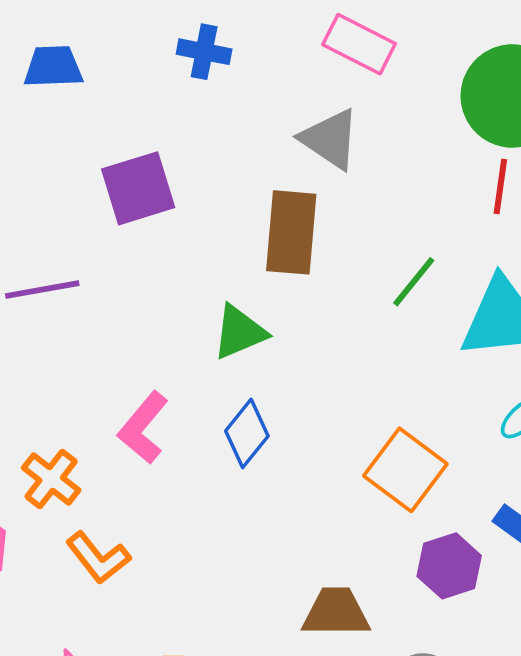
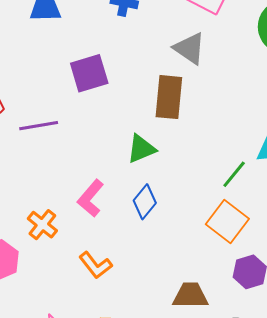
green line: (414, 282) -> (234, 174), moved
orange L-shape: (98, 558) -> (96, 265), moved

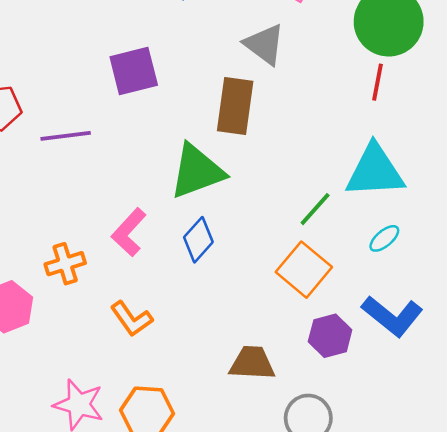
green triangle: (141, 149) -> (197, 171), size x1.5
orange cross: (42, 225) -> (65, 264), turned 32

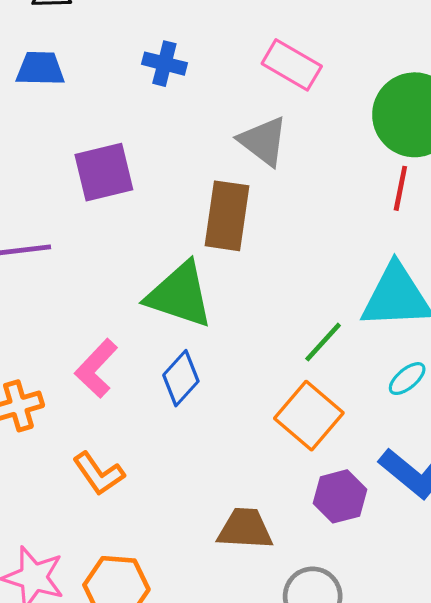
green triangle: (197, 171) -> (180, 295), turned 38

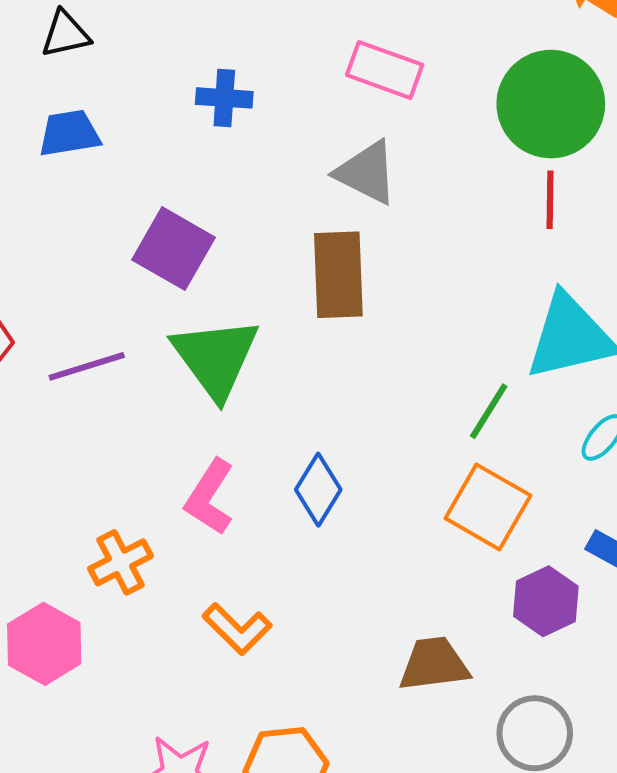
purple square: (104, 172) -> (173, 249), turned -36
green triangle: (180, 295) -> (216, 358), moved, turned 46

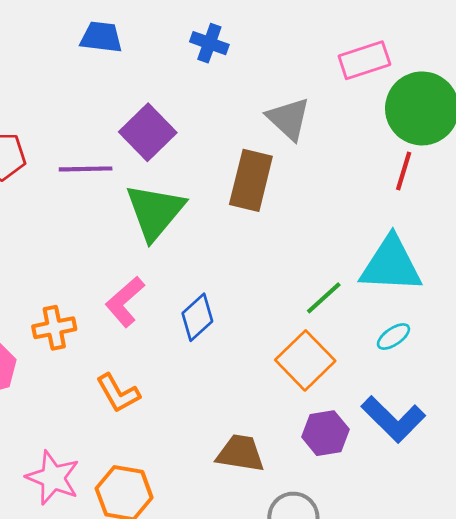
pink rectangle: (385, 70) -> (364, 60), moved, turned -54
purple line: (87, 366) -> (86, 169), moved

